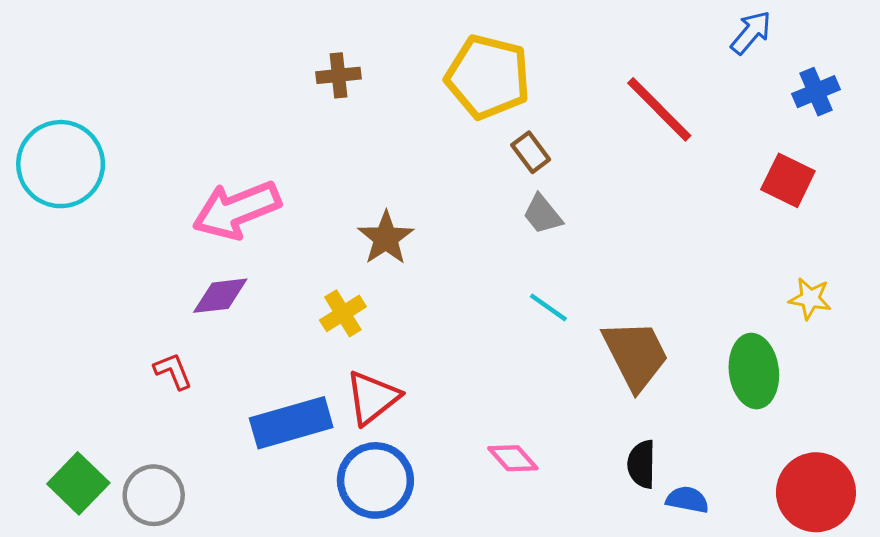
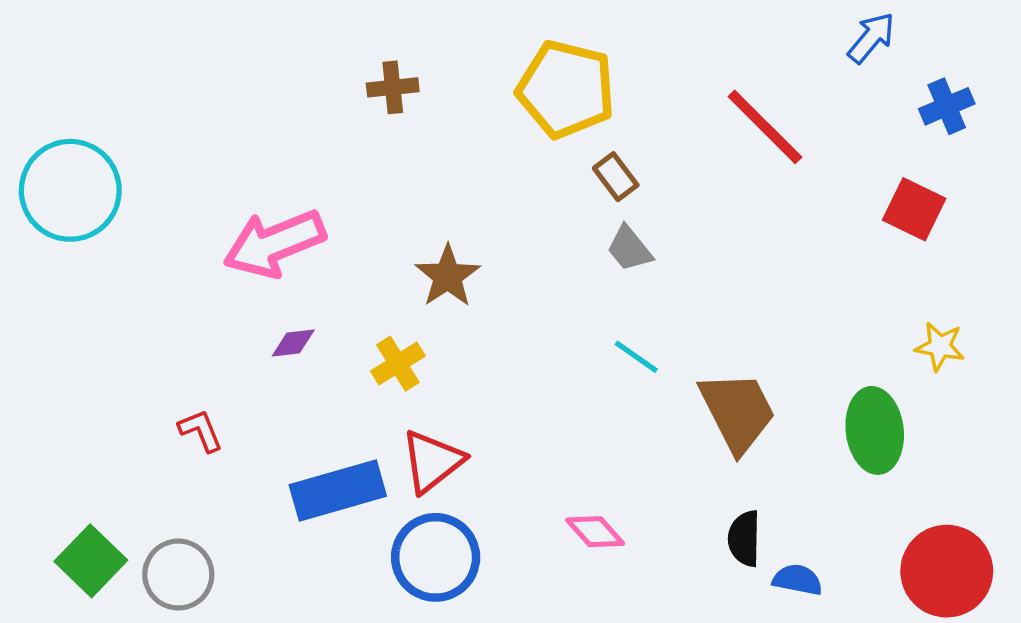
purple diamond: (220, 296) -> (293, 343), moved, size x0.7

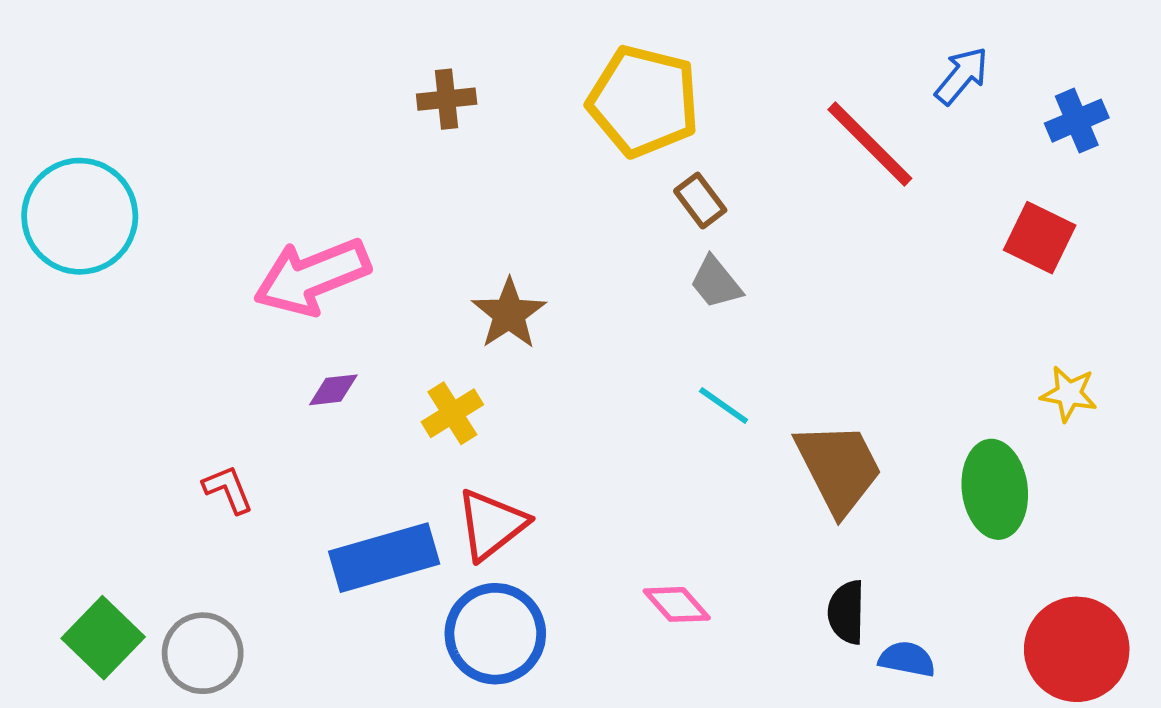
blue arrow: (871, 38) -> (962, 76), moved

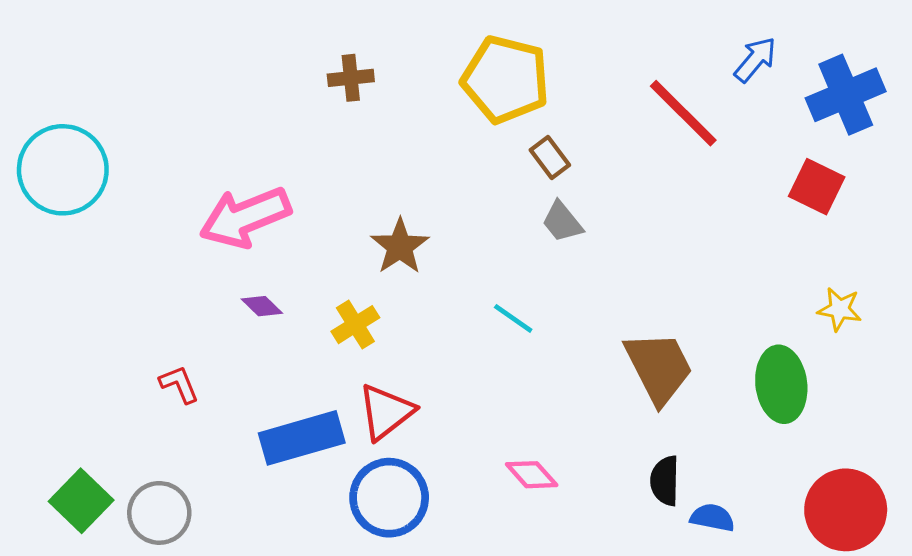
blue cross: (1077, 121) -> (846, 95), size x1.6
purple diamond: (333, 390) -> (262, 306), turned 51
cyan line: (724, 405) -> (513, 318), moved

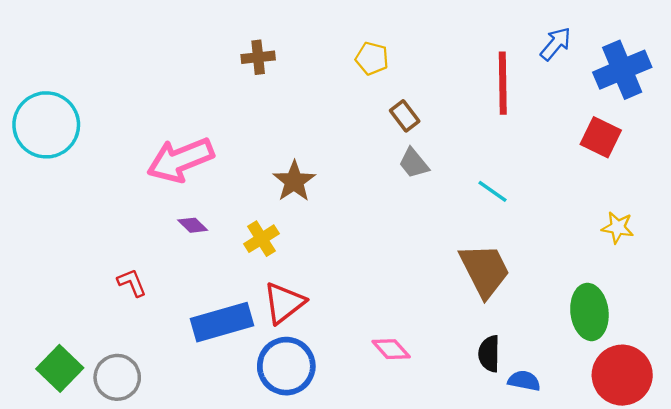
yellow pentagon: (506, 79) -> (372, 58), size x0.5
red line: (683, 113) -> (503, 83), turned 44
cyan line: (513, 318) -> (493, 191), moved
green ellipse: (781, 384) -> (589, 312), moved

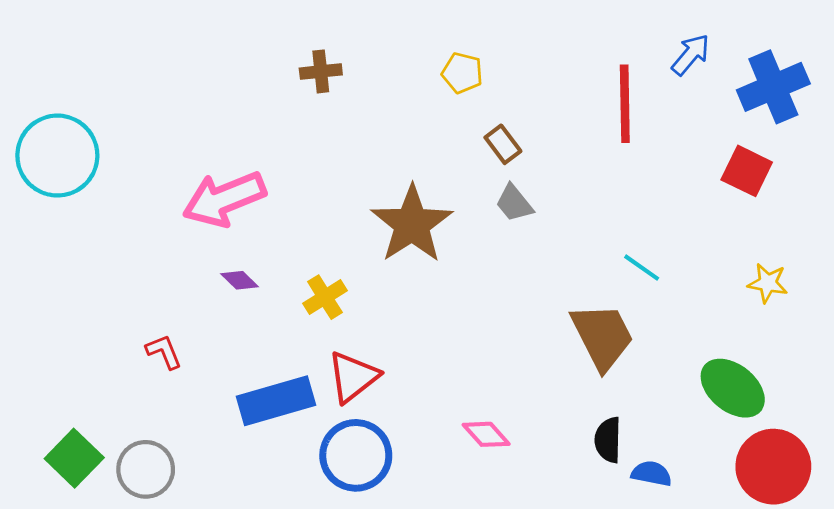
brown star: (294, 181) -> (412, 224), moved, size x1.5
cyan line: (493, 191) -> (642, 268), moved
green ellipse: (589, 312) -> (733, 388), turned -44

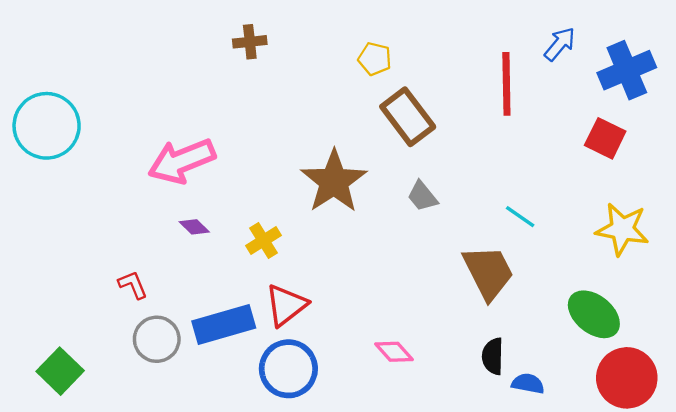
brown cross: (321, 71) -> (250, 42), moved
brown rectangle: (503, 144) -> (408, 117), size x1.8
gray trapezoid: (514, 203) -> (422, 196), moved
yellow star: (768, 283) -> (622, 229), size x1.6
gray circle: (146, 469) -> (157, 339), moved

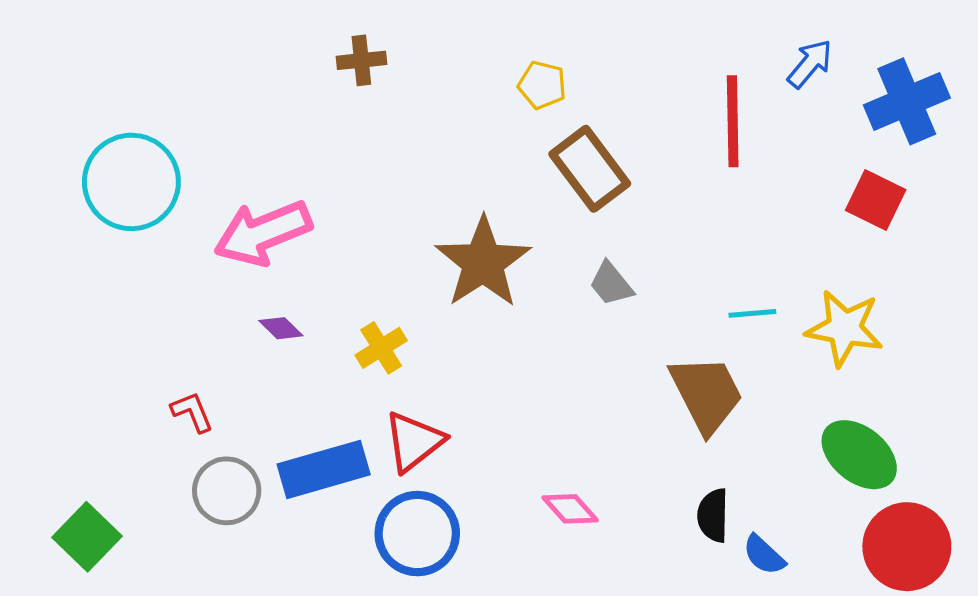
cyan circle: (47, 126) -> (131, 182), moved
cyan line: (520, 217) -> (752, 313), turned -40
yellow star: (622, 229) -> (844, 328), moved
blue semicircle: (528, 384) -> (764, 555), turned -148

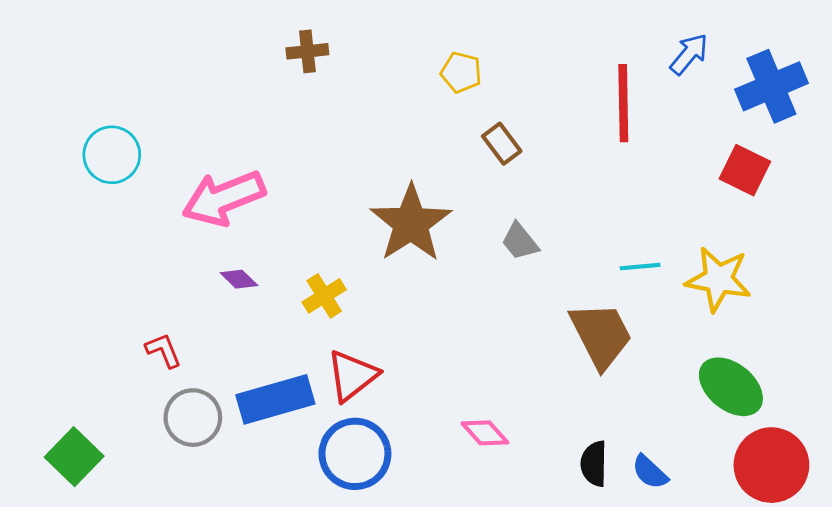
brown rectangle: (590, 169) -> (502, 144), size x0.6
cyan circle: (131, 182) -> (112, 155), size x0.7
black semicircle: (713, 515) -> (594, 464), moved

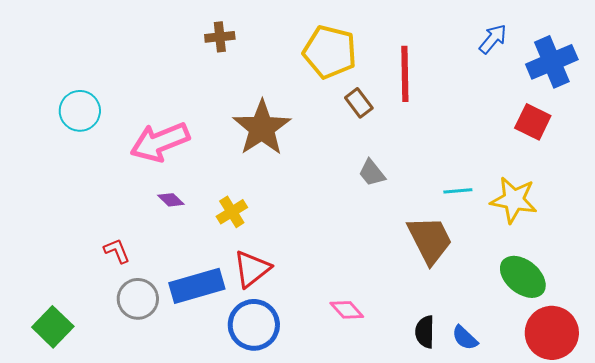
yellow pentagon: (461, 72) -> (330, 52), size x1.8
red line: (623, 103) -> (405, 74), moved
brown star: (411, 223) -> (262, 128), moved

